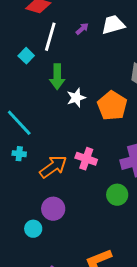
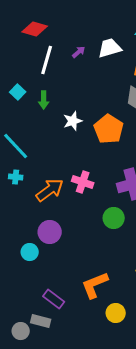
cyan square: (26, 56) -> (18, 92), moved
green arrow: (57, 77) -> (44, 100), moved, size x0.7

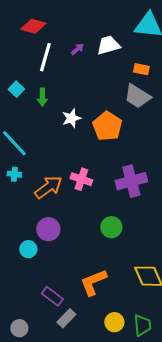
green circle: (114, 218) -> (111, 227), moved
yellow circle: (116, 313) -> (114, 322), moved
gray rectangle: (41, 321) -> (66, 318), moved, turned -60

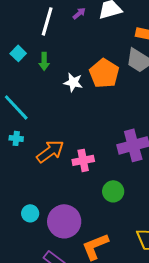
white star: (71, 118) -> (73, 82), turned 30
orange pentagon: (107, 126) -> (104, 73), moved
pink cross: (81, 179) -> (83, 160), moved, turned -30
purple circle: (48, 229) -> (64, 221), moved, size x1.4

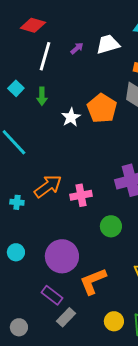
white star: (73, 82) -> (71, 117), turned 30
cyan cross: (16, 138) -> (17, 202), moved
cyan circle: (30, 213) -> (16, 252), moved

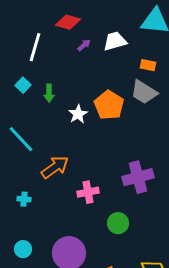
red diamond: (33, 25) -> (68, 22), moved
white line: (45, 56) -> (35, 47), moved
orange arrow: (48, 186) -> (55, 167), moved

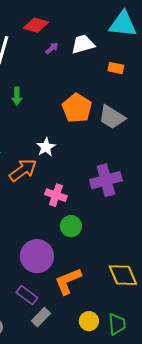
gray trapezoid: (144, 92) -> (112, 117), moved
white star: (78, 114) -> (46, 147), moved
pink cross: (88, 192) -> (56, 195), turned 30
green circle: (118, 223) -> (71, 226), moved

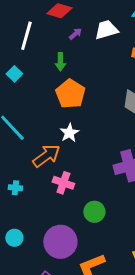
green arrow: (17, 96) -> (60, 62), moved
orange pentagon: (77, 108) -> (70, 94), moved
pink cross: (56, 195) -> (63, 183), moved

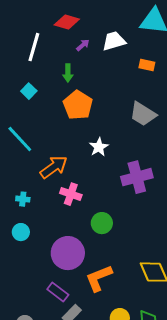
cyan square: (14, 74) -> (29, 91), moved
white star: (69, 133) -> (99, 147), moved
cyan circle: (14, 238) -> (21, 232), moved

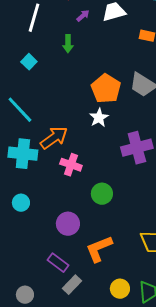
orange pentagon: (78, 105) -> (106, 89), moved
cyan cross: (23, 199) -> (23, 154), moved, size x2.0
purple circle: (68, 253) -> (68, 224), size x0.7

